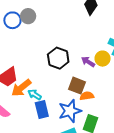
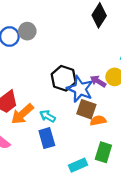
cyan arrow: (35, 95) -> (48, 116), moved
blue star: (70, 111) -> (80, 89), moved, turned -30

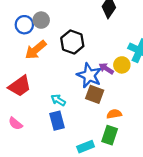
black hexagon: (64, 78) -> (72, 42), moved
orange arrow: (22, 114) -> (36, 50), moved
orange semicircle: (98, 121) -> (114, 114), moved

